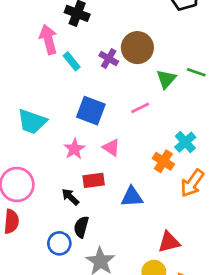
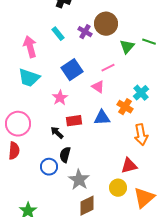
pink arrow: (48, 39) -> (30, 47), moved
blue square: (91, 111) -> (72, 70), turned 35
pink triangle: (111, 148) -> (98, 87), moved
orange arrow: (192, 183) -> (141, 135), moved, turned -45
blue triangle: (132, 197) -> (102, 118), moved

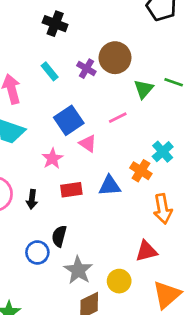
pink triangle: (98, 87) -> (88, 143), moved
black arrow: (57, 133) -> (32, 199), moved, turned -128
yellow circle: (118, 188) -> (119, 281), moved

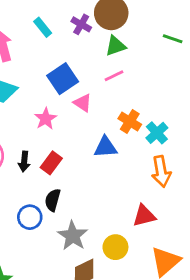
green triangle: (144, 89) -> (115, 46), moved, turned 30
cyan cross: (163, 152) -> (157, 133), moved
orange cross: (141, 171) -> (130, 121), moved
red rectangle: (71, 190) -> (51, 163), moved, turned -45

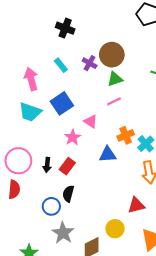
blue square: (63, 79) -> (62, 103), moved
pink star: (46, 119) -> (73, 137), moved
orange cross: (130, 121) -> (126, 135), turned 35
gray star: (73, 236) -> (63, 233), moved

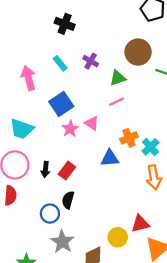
brown circle: (112, 55) -> (138, 52), moved
cyan trapezoid: (30, 112) -> (22, 129), moved
pink star: (73, 137) -> (70, 129), moved
red triangle: (136, 205) -> (140, 224), moved

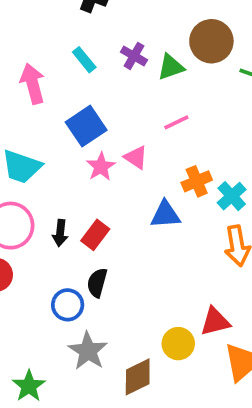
green triangle: (118, 78) -> (171, 67), moved

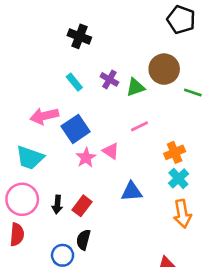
pink arrow: (33, 84) -> (44, 116), moved, turned -88
orange cross: (197, 181) -> (175, 152), moved

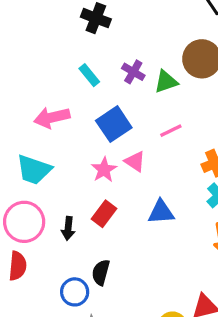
blue square: (76, 129) -> (114, 124), moved
red rectangle: (82, 206) -> (104, 214), moved

